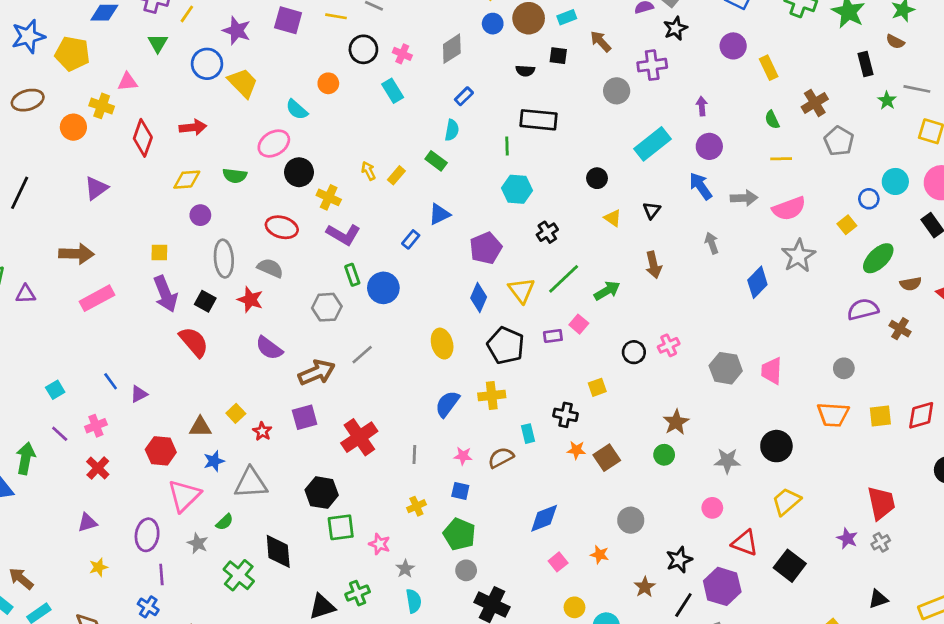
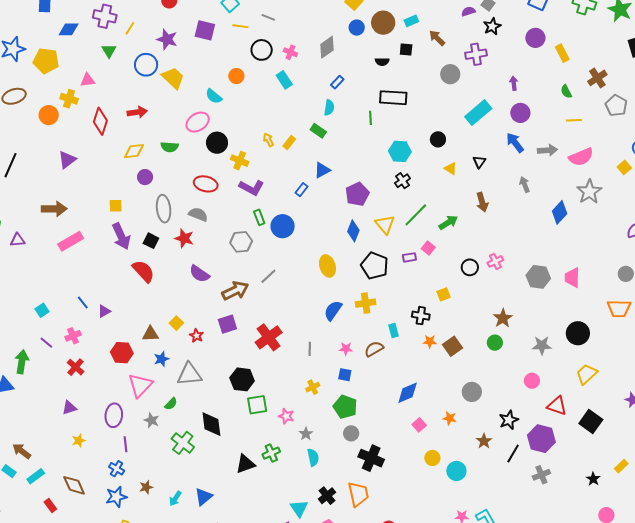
cyan hexagon: (517, 189) -> (400, 151), moved

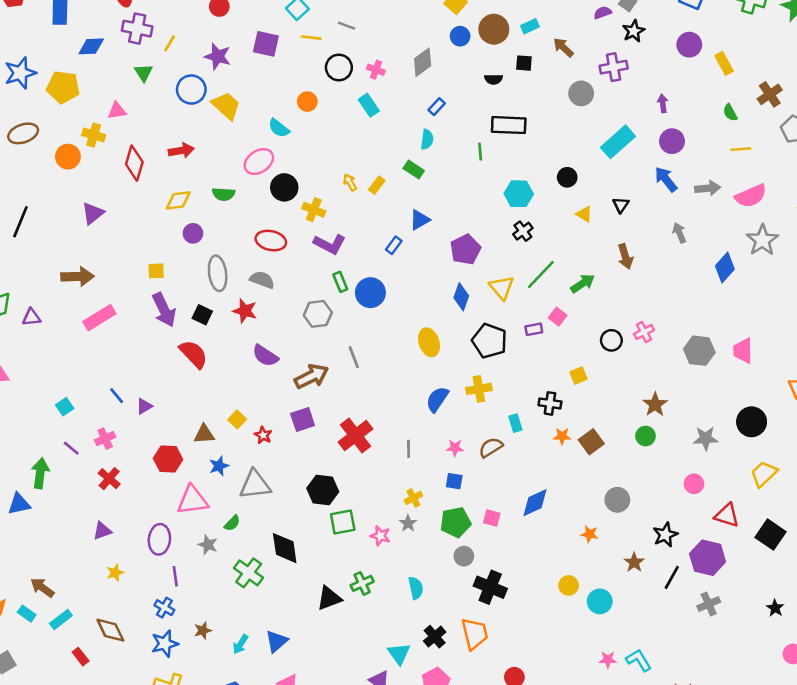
gray line: (268, 276) -> (354, 357), turned -66
pink triangle: (140, 385) -> (193, 500), turned 40
green pentagon: (345, 407) -> (456, 522), turned -30
pink square: (419, 425) -> (492, 518), moved, turned -32
gray star: (306, 434) -> (408, 523), moved

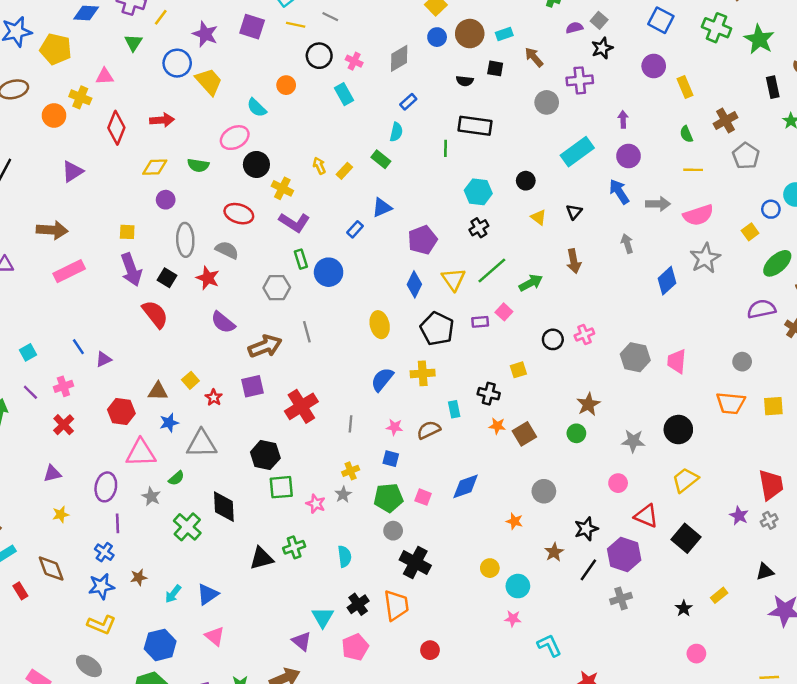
pink star: (608, 660) -> (513, 619), moved

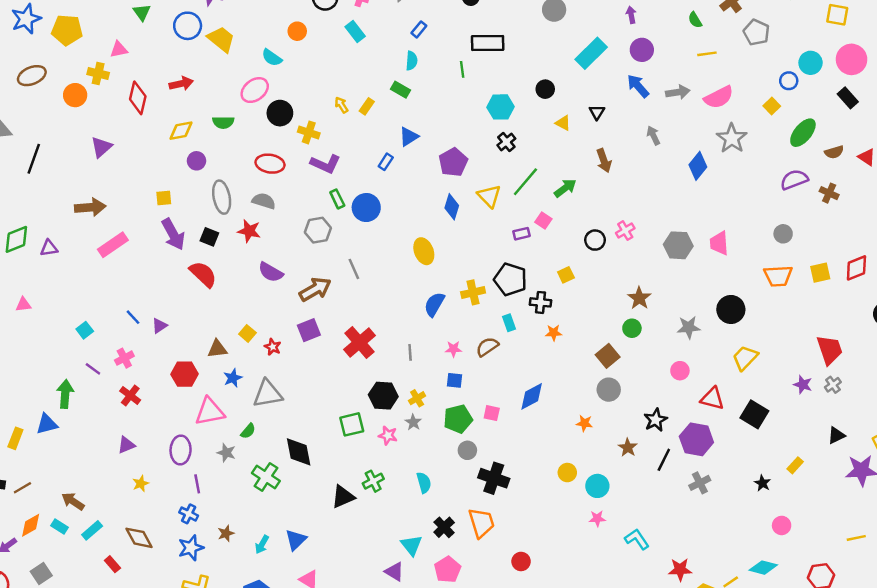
black pentagon: (437, 329) -> (510, 279), moved
brown square: (524, 434) -> (608, 356), moved
black hexagon: (265, 455) -> (383, 396), moved

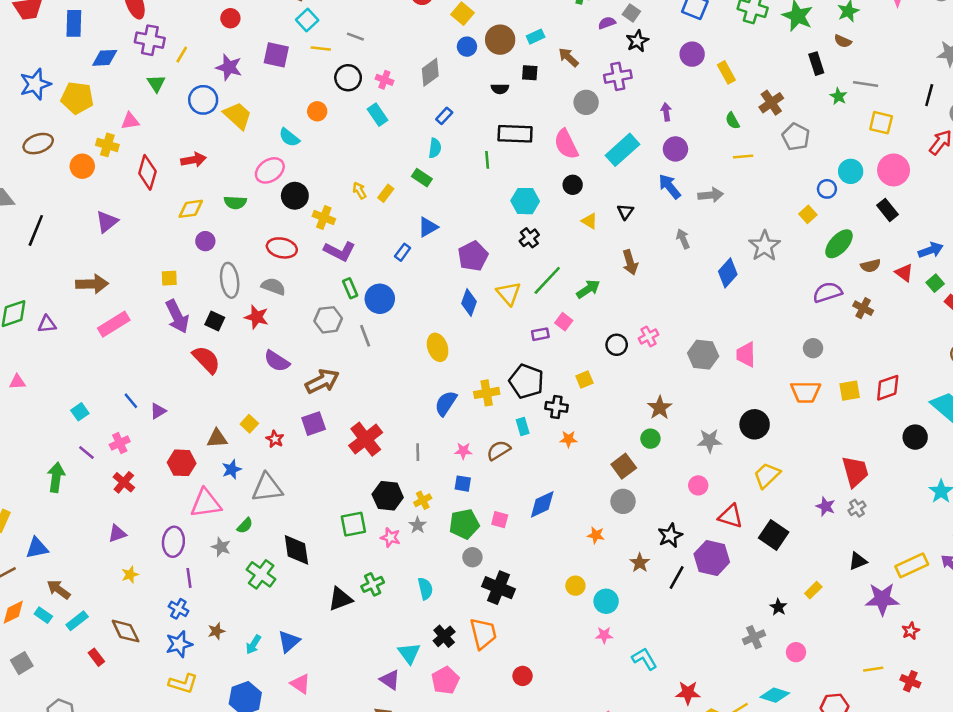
pink semicircle: (719, 97) -> (566, 144), moved, turned 88
gray line: (354, 269) -> (365, 336), moved
blue triangle: (47, 424) -> (37, 548), moved
gray cross: (700, 483) -> (754, 637), moved

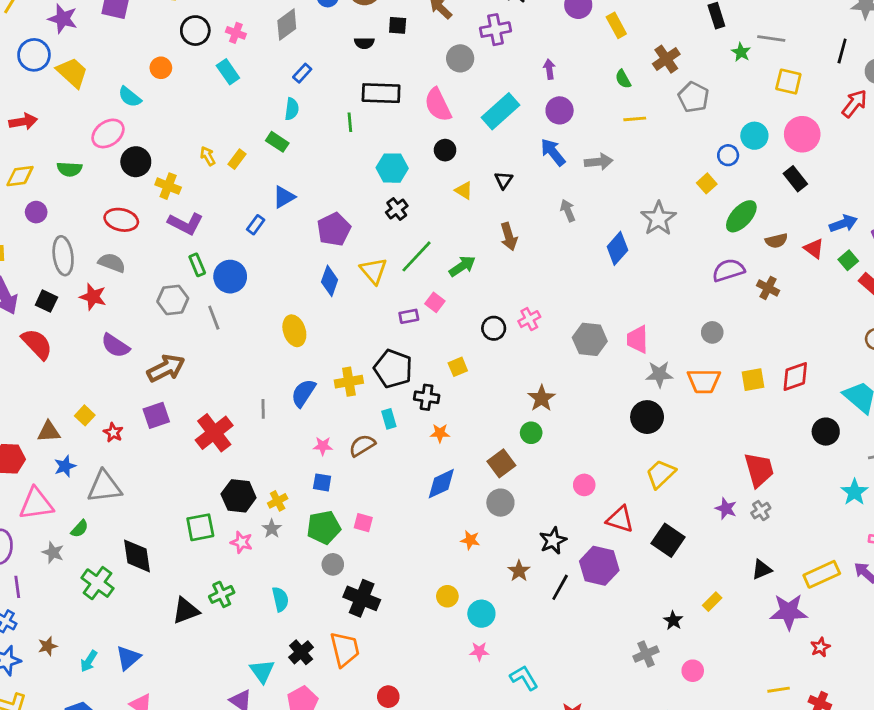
gray star: (710, 441) -> (659, 374), moved
gray line: (418, 452) -> (263, 409), moved
blue diamond: (542, 504) -> (441, 484), moved

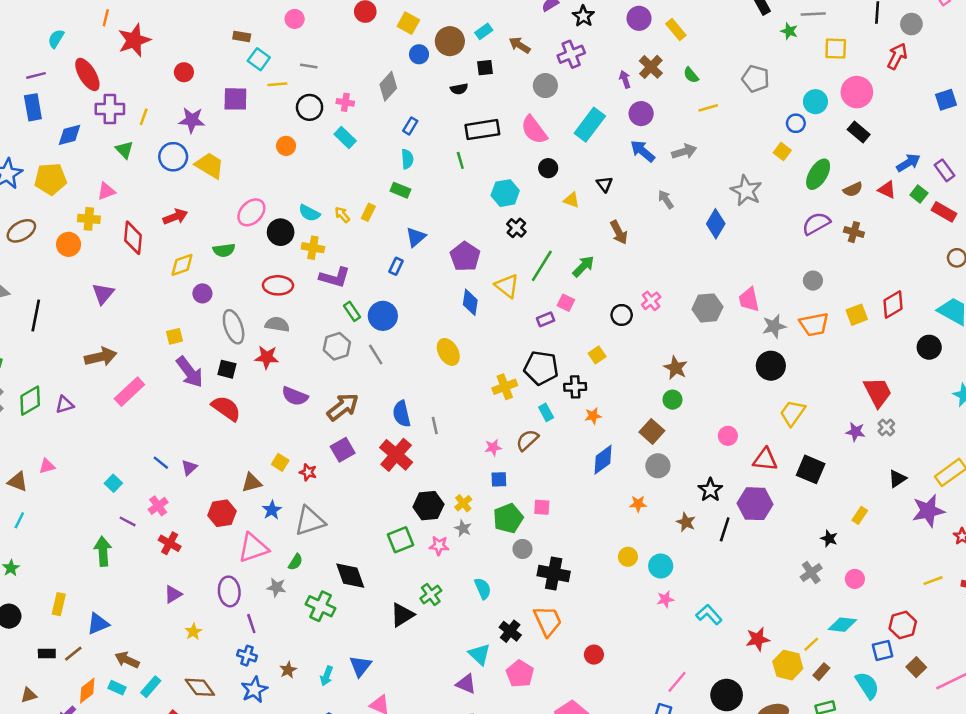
brown cross: (666, 59) -> (651, 67), moved
cyan semicircle: (130, 97) -> (309, 213), moved
blue semicircle: (303, 393) -> (402, 414), moved, turned -35

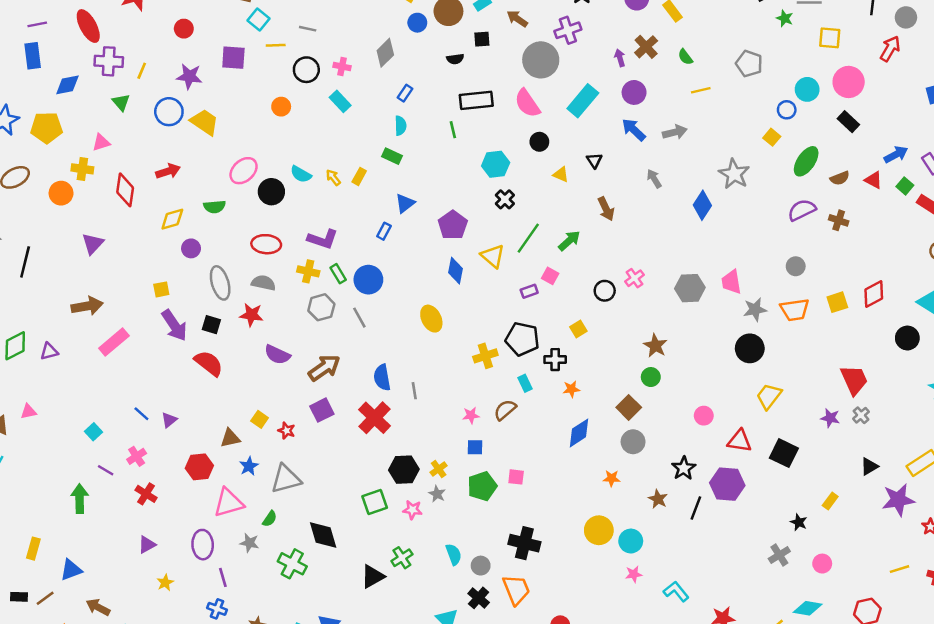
gray circle: (545, 86) -> (541, 60), size x1.5
yellow cross: (313, 248) -> (308, 271), moved
gray circle: (522, 549) -> (481, 566), moved
yellow circle: (628, 557) -> (599, 530), size x1.5

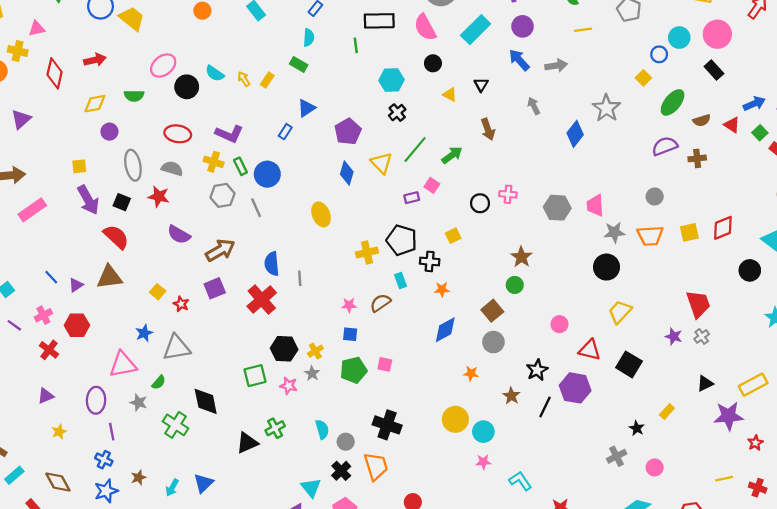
brown cross: (839, 220) -> (697, 158), turned -30
pink cross: (635, 278) -> (508, 194), turned 36
brown triangle: (230, 438) -> (109, 277), moved, size x1.4
red hexagon: (199, 467) -> (77, 325), moved

